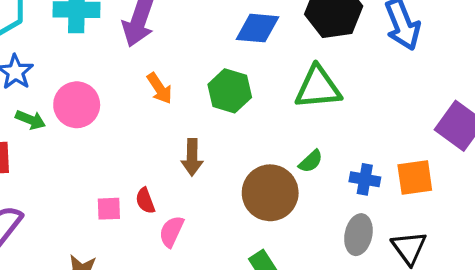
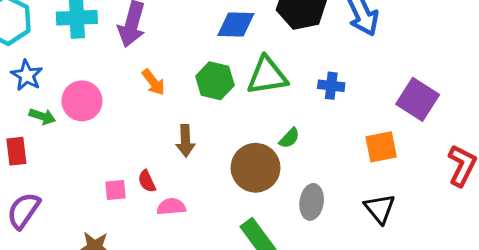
green triangle: (318, 88) -> (267, 76), moved
blue cross: (365, 179) -> (331, 86), moved
pink semicircle: (171, 231) -> (171, 207), turned 64
gray ellipse: (358, 235) -> (312, 202), moved

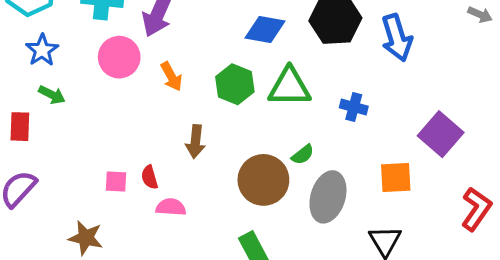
pink circle: (82, 101) -> (119, 57), moved
gray ellipse: (312, 202) -> (328, 197), moved, size x1.4

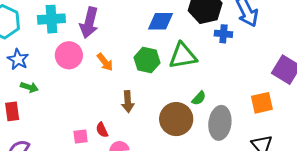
blue cross: (354, 107) -> (223, 34), moved

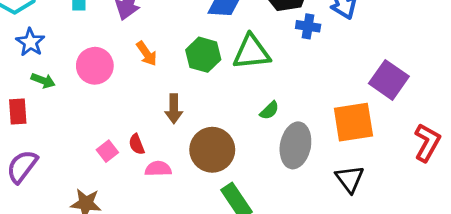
pink circle: (69, 55) -> (95, 66), moved
orange square: (262, 103) -> (353, 122), size x1.4
brown circle: (176, 119) -> (212, 150), moved
pink square: (81, 136) -> (107, 151), turned -35

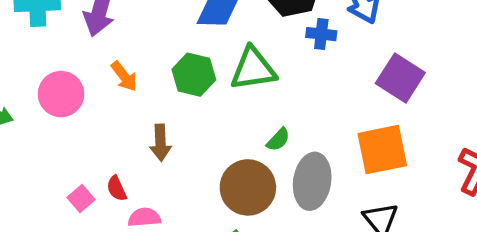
purple square: (389, 80) -> (400, 78), moved
brown circle: (212, 150) -> (248, 187), moved

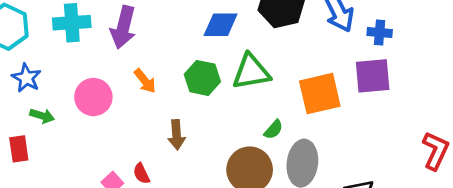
blue cross: (321, 34) -> (380, 32), moved
purple square: (400, 78) -> (373, 76), turned -36
orange square: (382, 150) -> (320, 94), moved

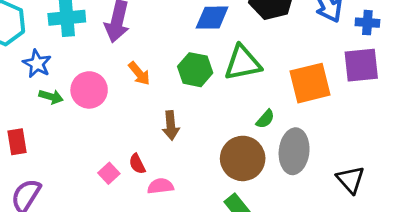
blue star: (26, 78) -> (37, 64), moved
green arrow: (42, 116) -> (51, 97), moved

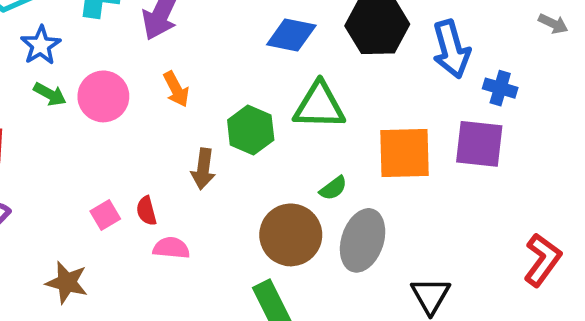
green hexagon: (195, 70) -> (251, 130), moved

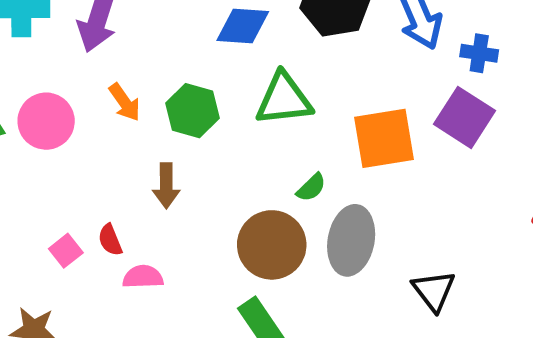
green hexagon: (251, 130) -> (193, 111), moved
purple square: (479, 144) -> (465, 117), turned 34

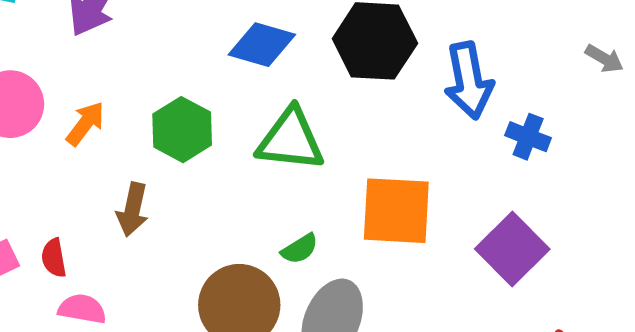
orange arrow: (125, 102) -> (85, 124), moved, turned -120
purple square: (465, 117) -> (512, 249), moved

